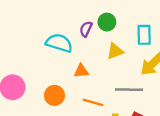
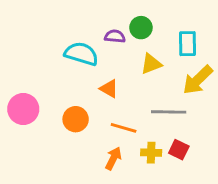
purple semicircle: (86, 29) -> (115, 36), turned 70
orange triangle: (81, 71) -> (109, 89), turned 35

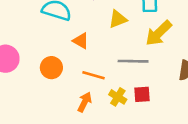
red square: (179, 150) -> (142, 94), turned -30
yellow cross: (151, 153) -> (118, 97), turned 30

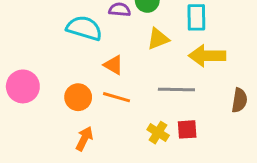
yellow arrow: (159, 33) -> (207, 56), turned 44
orange line: (94, 75) -> (117, 97), moved
orange arrow: (85, 102) -> (84, 139), moved

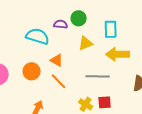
orange circle: (78, 97) -> (32, 71), moved
orange line: (117, 97) -> (59, 81), turned 30

